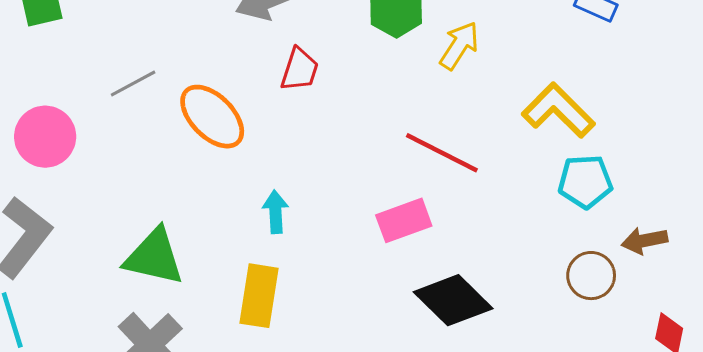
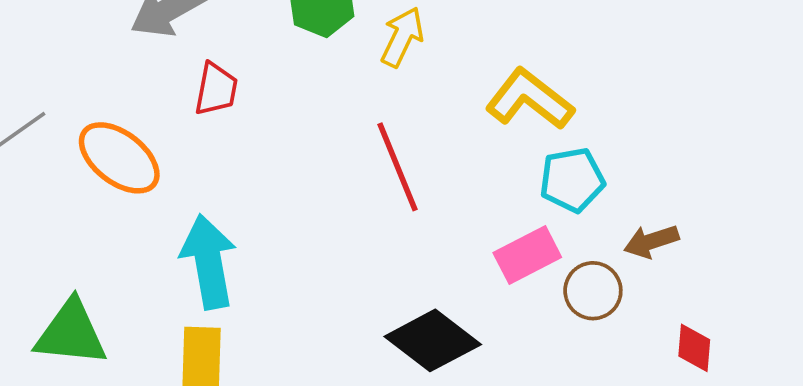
red line: (442, 153) -> (398, 167), turned 48
cyan arrow: (275, 212) -> (209, 262), size x1.8
pink rectangle: (404, 220) -> (527, 255), moved

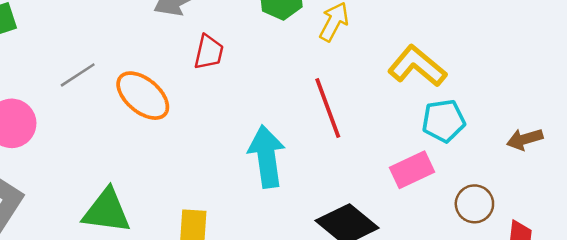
brown arrow: (651, 241) -> (525, 139), moved
cyan arrow: (209, 262) -> (267, 157), moved
brown circle: (593, 291) -> (474, 204), moved

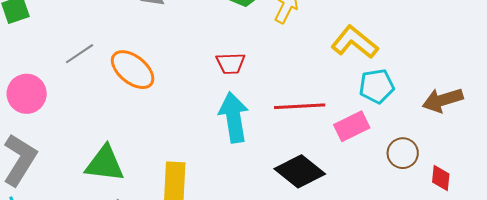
red trapezoid: (209, 52) -> (231, 63), moved, turned 76
red line: (328, 108) -> (300, 106), moved, turned -72
brown arrow: (525, 139) -> (443, 100), size x1.4

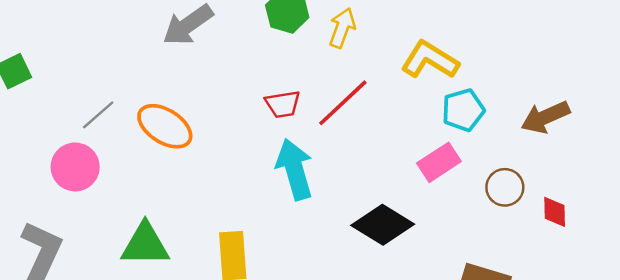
pink circle: (27, 94) -> (75, 167), moved
red line: (300, 106) -> (343, 103), moved, turned -33

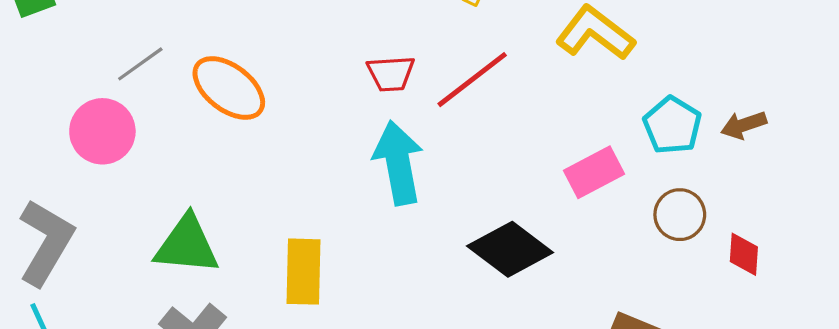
cyan pentagon: (463, 110) -> (672, 125), moved, turned -30
brown arrow: (545, 117) -> (744, 125), size x0.7

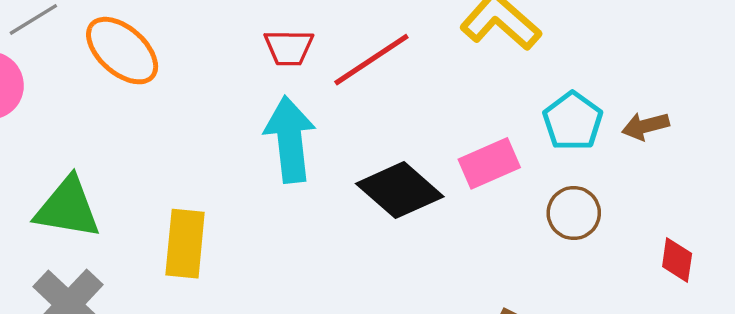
black diamond: (510, 249) -> (400, 190), moved
red diamond: (744, 254) -> (677, 260), moved

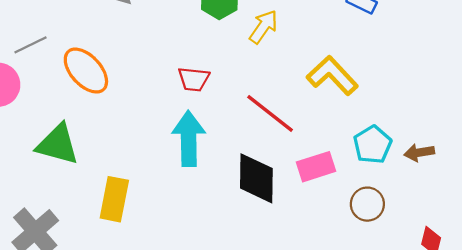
red line: (371, 60) -> (270, 113), moved, turned 66
black diamond: (400, 190) -> (256, 178), turned 44
green triangle: (68, 208) -> (58, 144), moved

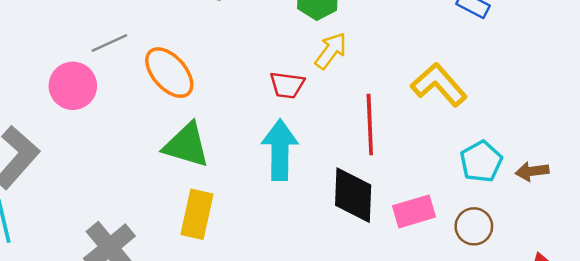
yellow arrow: (264, 27) -> (331, 51), moved
red line: (270, 113) -> (370, 125), turned 48
green triangle: (58, 144) -> (186, 145), moved
pink rectangle: (316, 167) -> (414, 211), moved

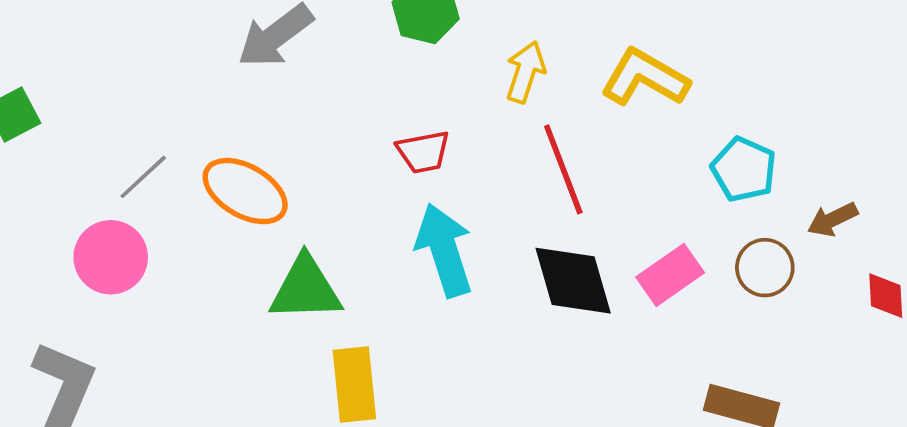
yellow arrow: (331, 51) -> (525, 72), moved
brown arrow: (532, 171) -> (832, 219), moved

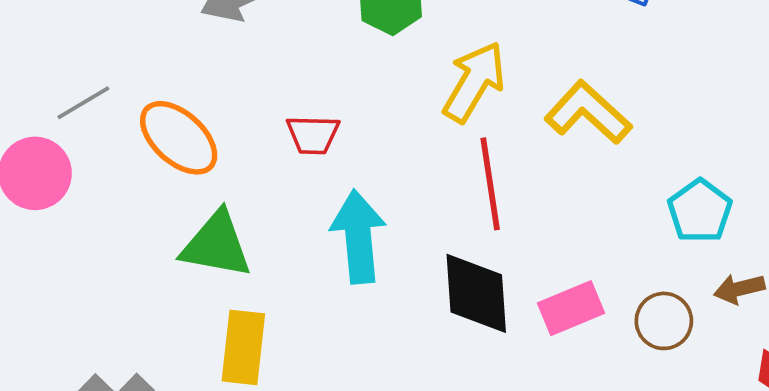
yellow arrow: (525, 72) -> (474, 82), size x1.4
red trapezoid: (423, 152) -> (313, 135), moved
cyan pentagon: (744, 169) -> (700, 211), moved

